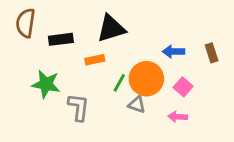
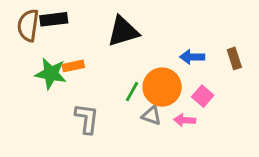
black rectangle: (61, 39) -> (54, 19), moved
orange rectangle: (95, 60) -> (73, 66), moved
green star: (46, 84) -> (51, 74), moved
pink arrow: (178, 117) -> (185, 120), moved

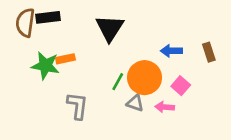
black triangle: (123, 31) -> (110, 28), turned -40

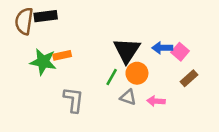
black triangle: (110, 28) -> (127, 50), moved
brown rectangle: (209, 52) -> (189, 78), moved, turned 66
orange circle: (145, 78) -> (137, 73), size x0.7
pink square: (181, 86) -> (180, 52), moved

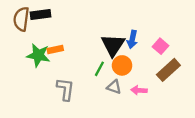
blue arrow: (162, 48) -> (132, 39), moved, turned -78
brown rectangle: (189, 78) -> (168, 70), size x1.5

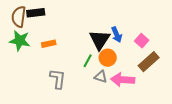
blue arrow: (132, 39) -> (117, 35), turned -35
green star: (38, 55) -> (20, 41), moved
pink arrow: (139, 90) -> (123, 80), size x1.6

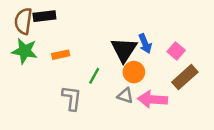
green line: (88, 61) -> (94, 76), moved

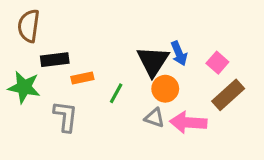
black rectangle: (44, 16) -> (55, 60), moved
green star: (25, 51) -> (24, 87), moved
orange rectangle: (61, 55) -> (82, 78), moved
gray L-shape: (72, 98) -> (65, 116), moved

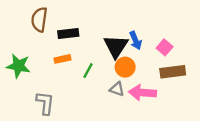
brown semicircle: (29, 26) -> (39, 20), moved
black rectangle: (55, 60) -> (68, 33), moved
brown rectangle: (228, 95) -> (173, 72), turned 35
gray L-shape: (65, 116) -> (45, 103), moved

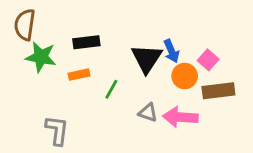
brown semicircle: (39, 20) -> (25, 25), moved
green star: (18, 66) -> (41, 57), moved
orange circle: (125, 67) -> (185, 76), moved

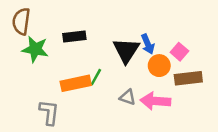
orange rectangle: (79, 75) -> (76, 83), moved, size x1.6

